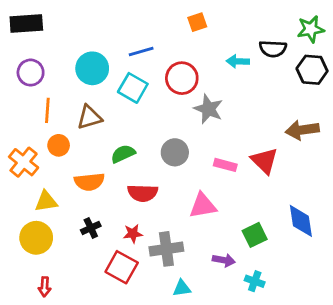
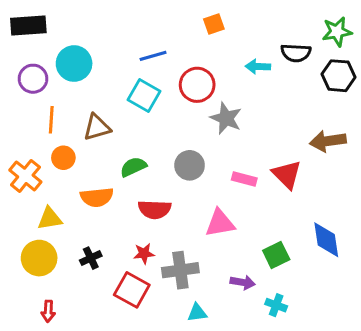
cyan circle: (92, 68) -> (74, 64), moved
black cross: (91, 228) -> (91, 258), moved

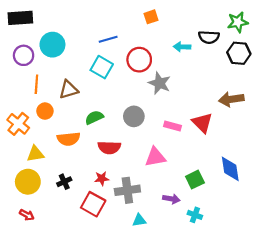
red arrow: (48, 311) -> (27, 215), moved, turned -64

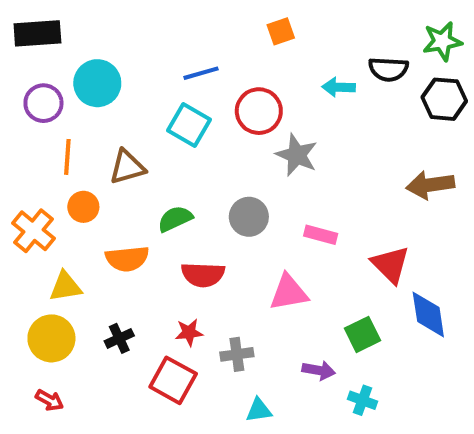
red triangle: (202, 123) -> (390, 265), moved
gray cross: (127, 190) -> (237, 354), size x0.7

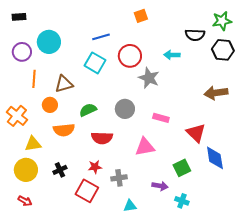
black rectangle: (37, 33) -> (19, 17), size x0.6
cyan arrow: (339, 87) -> (172, 55), moved
orange circle: (83, 207) -> (50, 105), moved

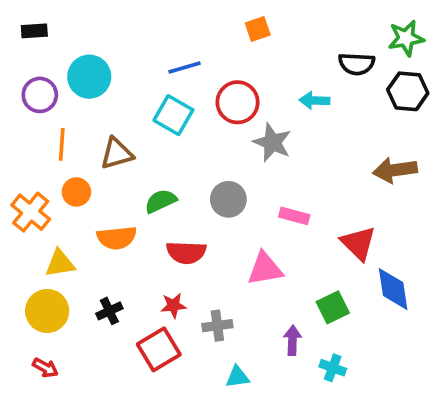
orange circle: (50, 105) -> (76, 192), moved
purple arrow: (160, 186) -> (292, 340), turned -98
red square: (87, 191) -> (159, 349), turned 30

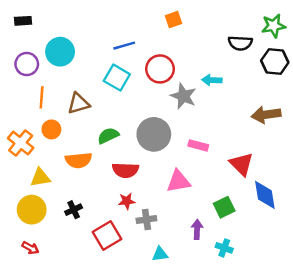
cyan arrow: (314, 100) -> (212, 80), moved
gray circle: (228, 199) -> (154, 134), size x1.4
red star: (173, 305) -> (127, 201), moved

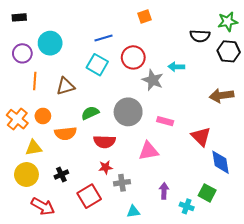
orange circle: (51, 129) -> (43, 116), moved
green square: (224, 207) -> (207, 193), moved, turned -36
red arrow: (30, 248) -> (43, 206), moved, size x1.6

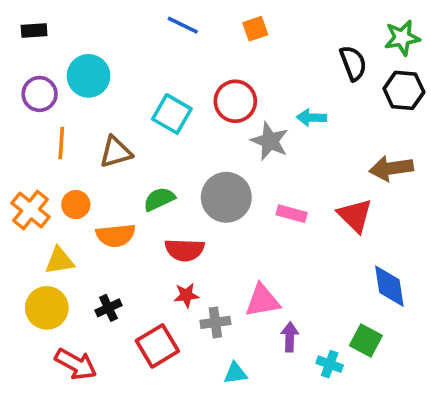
black semicircle: (200, 36) -> (353, 63), turned -114
blue line: (103, 38) -> (183, 25), moved, turned 42
red triangle: (201, 137) -> (355, 215), moved
pink triangle: (149, 151) -> (263, 301), moved

